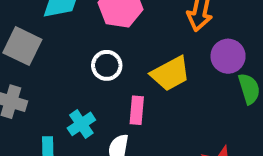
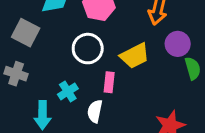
white circle: (107, 65) -> (88, 49), size x1.4

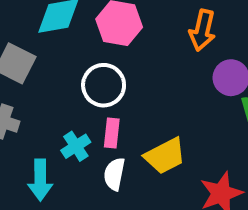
yellow trapezoid: (135, 56) -> (165, 156), moved
pink rectangle: (109, 82) -> (112, 133), moved

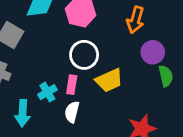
white circle: (104, 85) -> (84, 55), moved
yellow trapezoid: (165, 156) -> (109, 80), moved

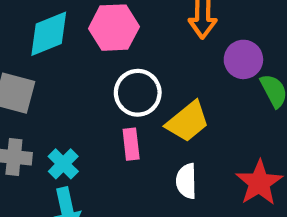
cyan cross: (47, 92) -> (63, 164), moved
white semicircle: (72, 112) -> (186, 181), moved

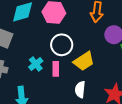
cyan cross: (63, 164) -> (36, 64), moved

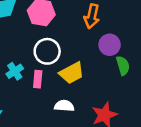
white semicircle: (80, 90) -> (64, 106), turned 84

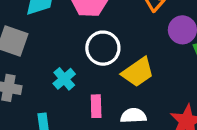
pink rectangle: (38, 79) -> (96, 106), moved

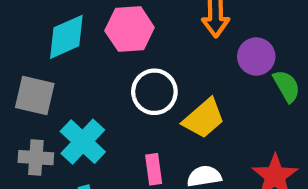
cyan cross: (64, 79) -> (83, 142), moved, size x1.5

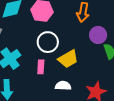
pink rectangle: (154, 169) -> (41, 67), moved

